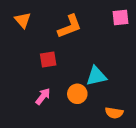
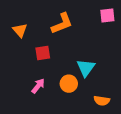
orange triangle: (23, 20) -> (20, 30), moved
cyan triangle: (96, 76) -> (86, 68), turned -42

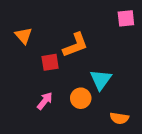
orange L-shape: (62, 23) -> (75, 45), moved

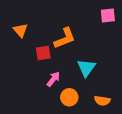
orange circle: (81, 98) -> (69, 97), moved
pink arrow: (45, 101) -> (53, 79), moved

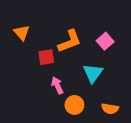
pink square: (108, 15) -> (105, 41), moved, turned -35
pink arrow: (53, 79) -> (57, 85), turned -63

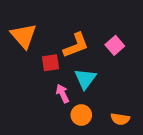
orange triangle: (22, 33) -> (24, 36), size x1.5
cyan triangle: (93, 73) -> (85, 79), moved

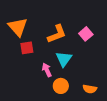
red square: (50, 63) -> (27, 48), moved

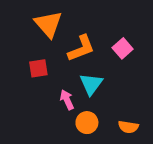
orange triangle: (18, 27) -> (48, 24), moved

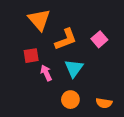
pink arrow: (67, 100) -> (46, 73), moved

